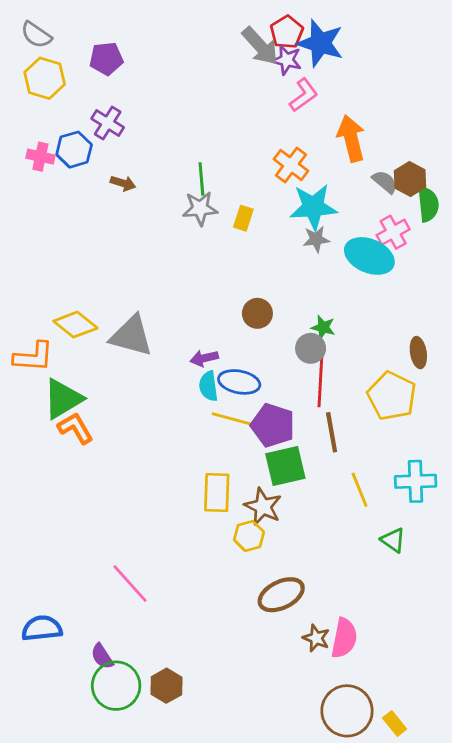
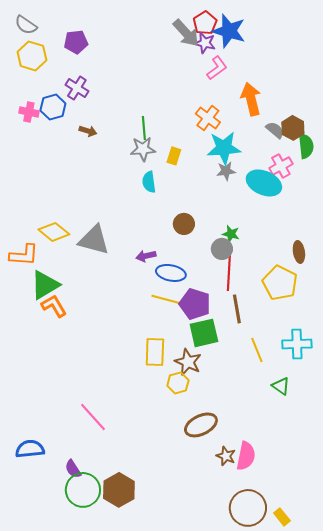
cyan semicircle: (208, 386) -> (149, 182), moved
brown hexagon: (166, 686) -> (119, 490), size x1.4

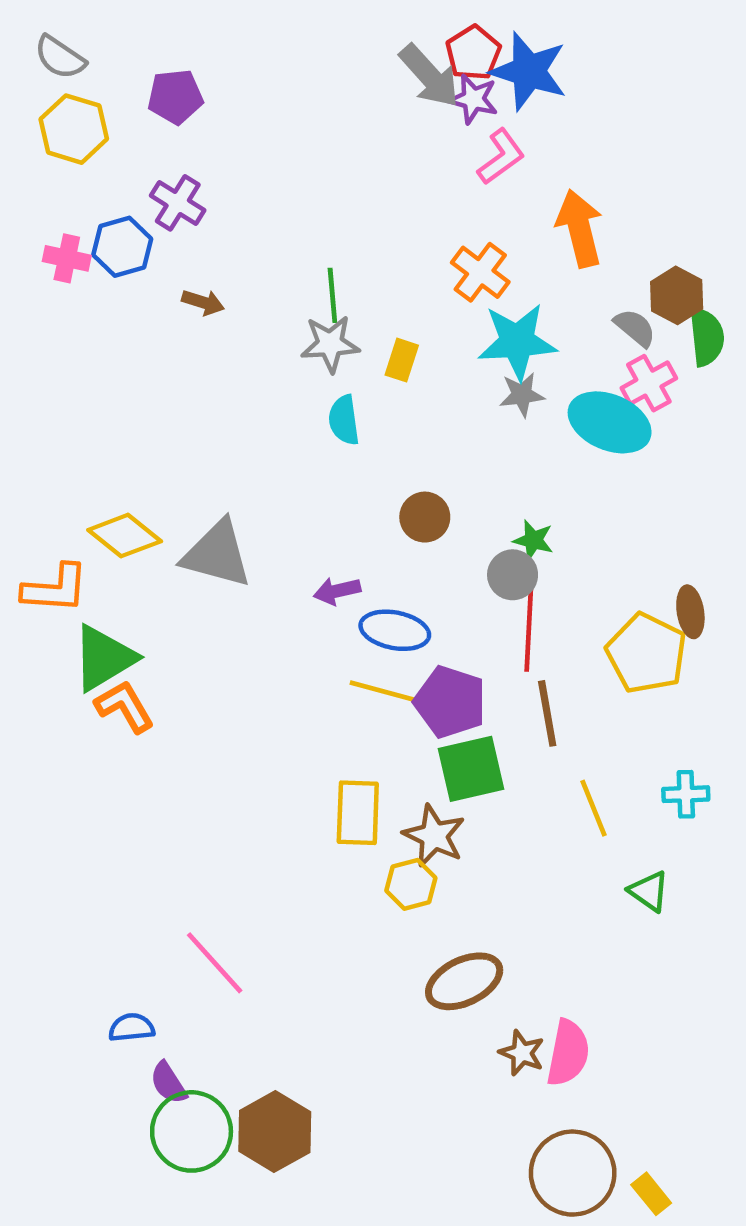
gray semicircle: (275, 130) -> (635, 328), moved
brown ellipse: (299, 252) -> (690, 612), moved
cyan cross: (297, 344) -> (686, 794), size x0.7
blue semicircle: (30, 449) -> (131, 1028), moved, size x0.7

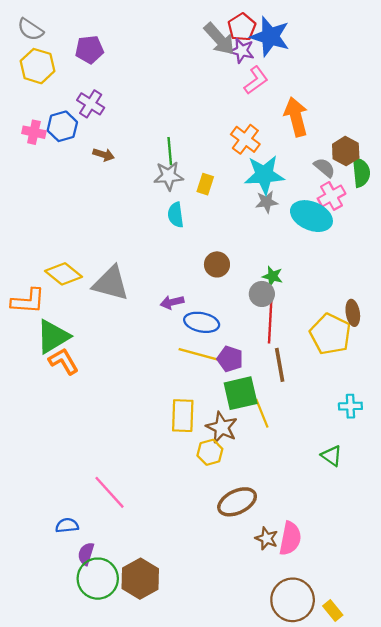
purple pentagon: (450, 702) -> (230, 359), size x0.7
yellow line: (593, 808) -> (262, 413), moved
purple semicircle: (168, 1083) -> (86, 554), turned 50

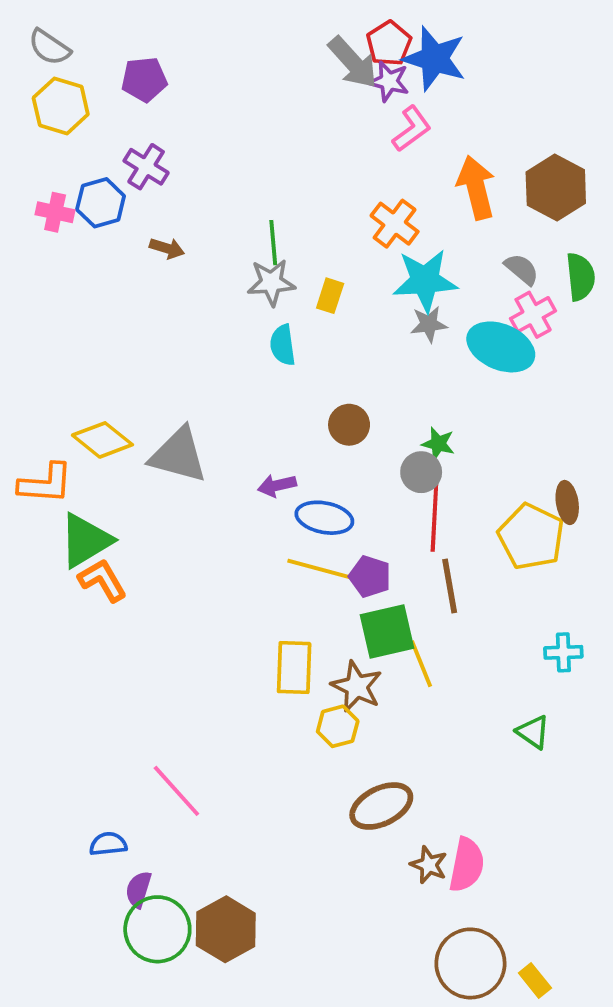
brown hexagon: (346, 151) -> (556, 188), moved, size x1.4

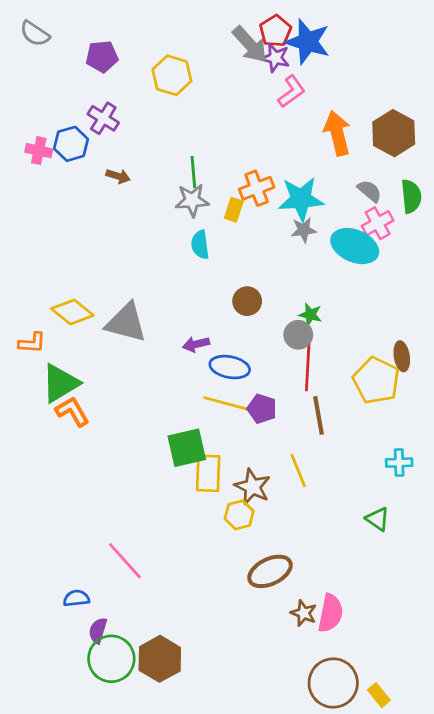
yellow hexagon: (61, 106) -> (172, 75), moved
orange cross: (395, 224) -> (257, 188), moved, turned 32
orange L-shape: (46, 484) -> (32, 343), size x0.7
green square: (387, 631) -> (187, 448), moved

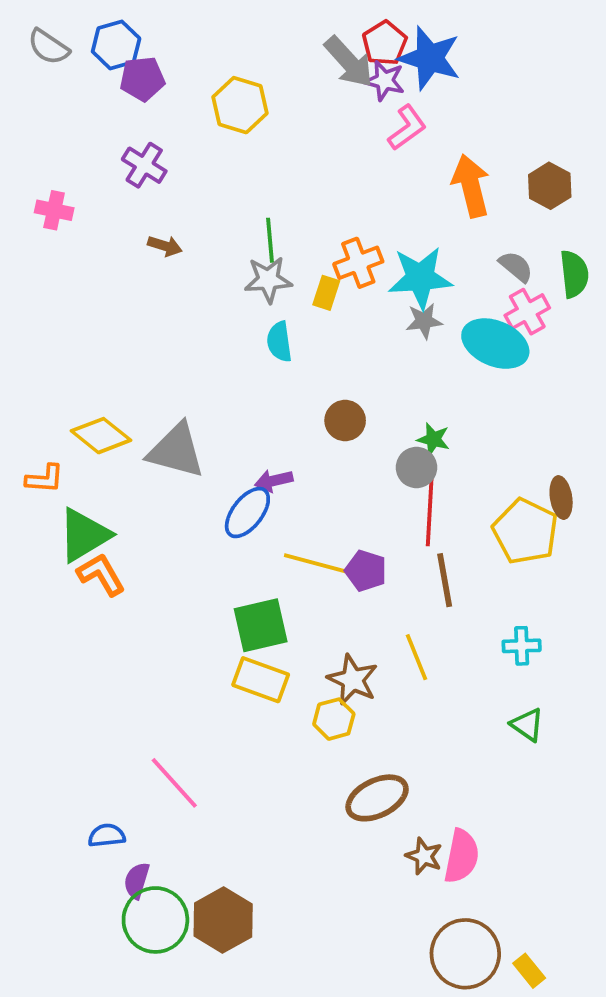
brown hexagon: (394, 133) -> (550, 186), size x0.7
blue hexagon: (71, 144) -> (116, 45), moved
blue ellipse: (230, 367) -> (247, 513), moved, turned -63
cyan cross: (399, 463) -> (522, 646), moved
yellow rectangle: (208, 473) -> (261, 680), moved, turned -72

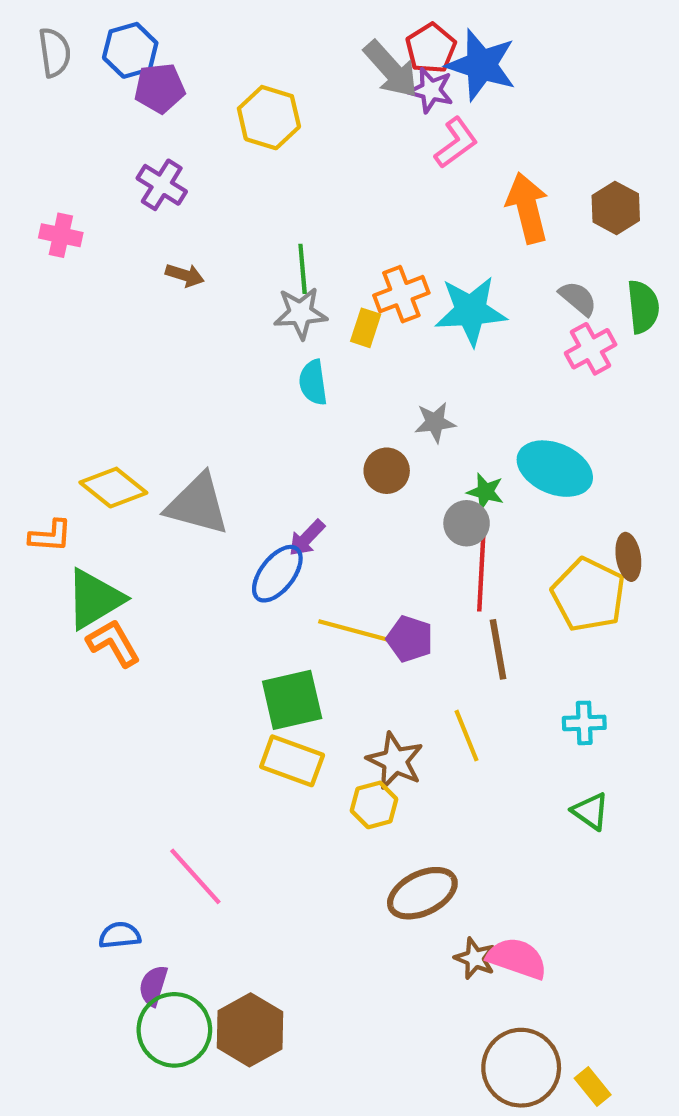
gray semicircle: (48, 47) -> (55, 52), turned -132
gray star: (424, 321) -> (435, 422), moved
cyan ellipse: (495, 344) -> (555, 469), moved
purple arrow: (274, 481) -> (307, 538), turned -33
pink semicircle: (462, 856) -> (517, 958), turned -82

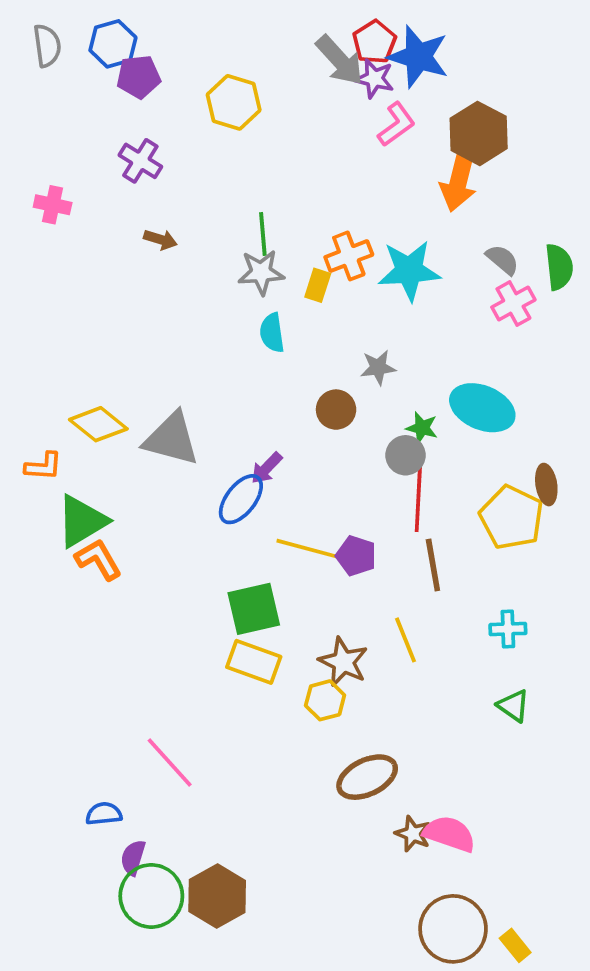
orange arrow: (527, 208) -> (459, 181), turned -152
brown hexagon: (616, 208) -> (479, 133), moved, size x1.4

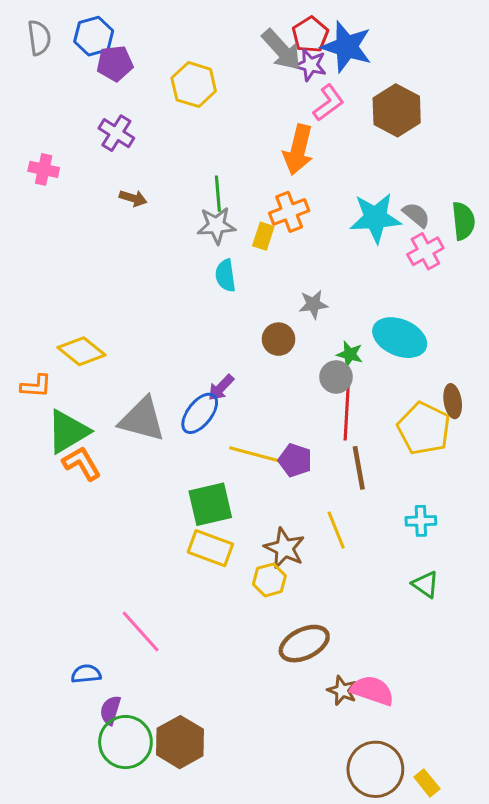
orange arrow: (459, 181) -> (298, 150), moved
cyan star: (409, 271) -> (375, 218), moved
gray triangle: (171, 439) -> (142, 419), moved

